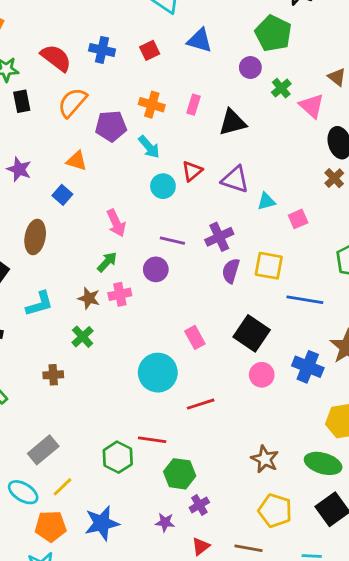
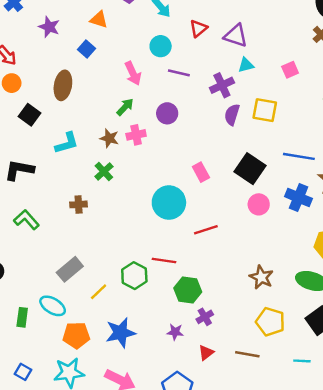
cyan circle: (163, 186) -> (161, 46), moved
cyan triangle: (266, 201) -> (246, 65), moved
purple line: (172, 241) -> (179, 73), moved
blue line: (305, 300) -> (299, 156), moved
yellow line: (62, 487) -> (99, 292), moved

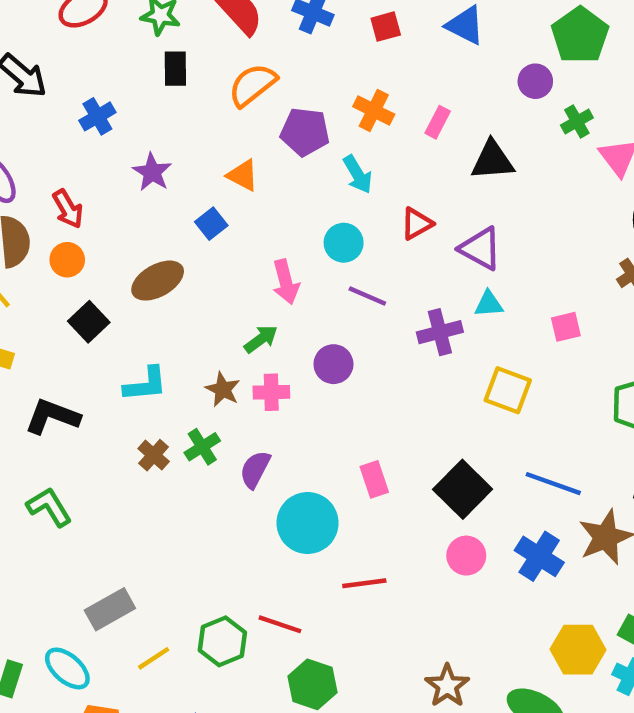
brown ellipse: (63, 85) -> (158, 281), turned 40
purple semicircle: (232, 115) -> (255, 469), moved
brown cross: (79, 204) -> (154, 455), moved, turned 35

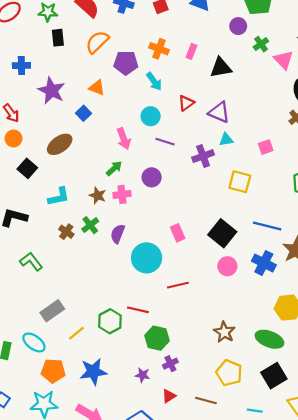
blue cross: (97, 116) -> (21, 65), turned 35
purple star: (152, 172) -> (51, 91), size x1.4
green L-shape: (49, 507) -> (31, 261), moved

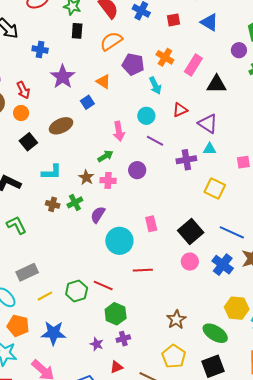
pink rectangle: (192, 51) -> (193, 65), size x1.5
brown cross: (66, 232) -> (53, 204), turned -32

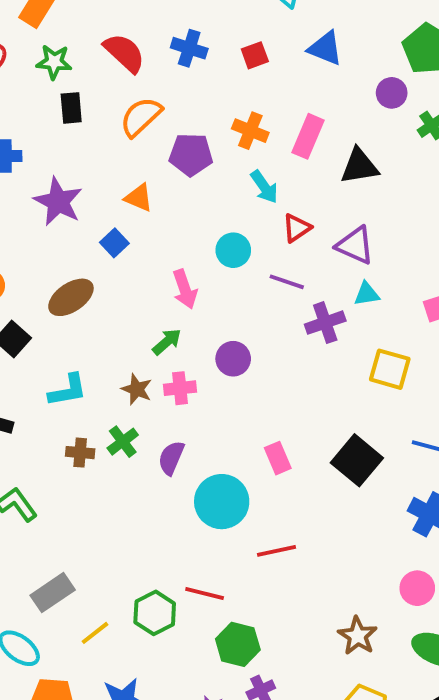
cyan arrow: (155, 85) -> (264, 187), moved
purple line: (155, 141) -> (287, 282), moved
pink circle: (190, 262) -> (417, 588), moved

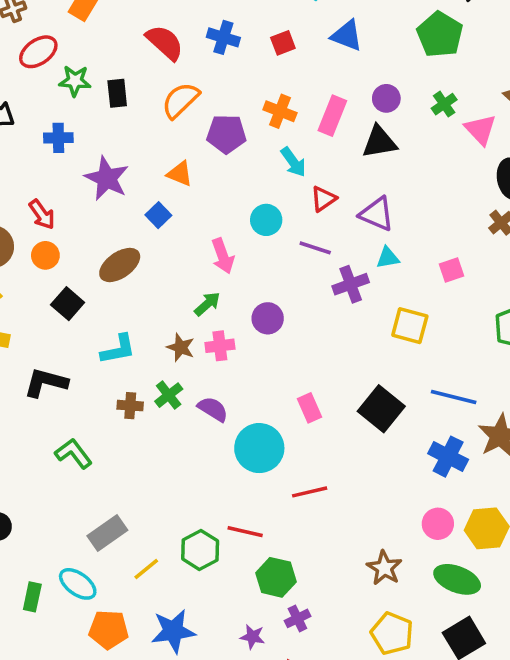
green star: (54, 62) -> (75, 81), moved
purple circle: (392, 93) -> (386, 98), moved
purple semicircle: (171, 458) -> (213, 409), turned 100

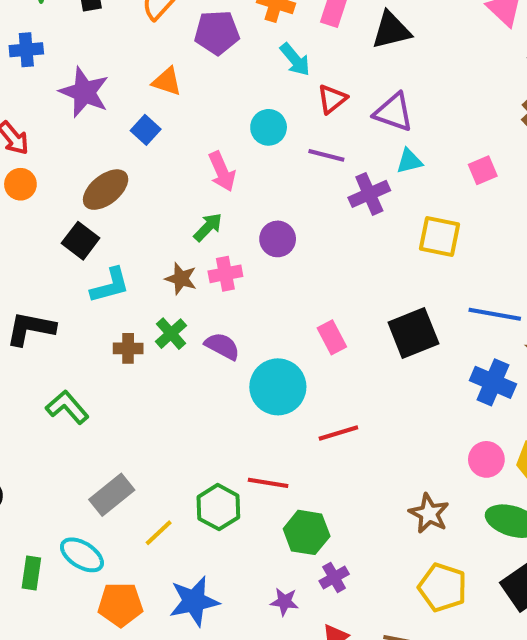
black square: (68, 304) -> (81, 241), moved
black square: (381, 409) -> (413, 333), turned 33

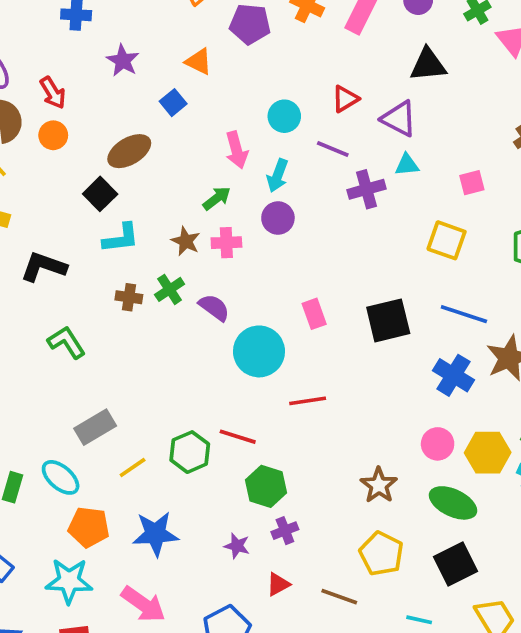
black triangle: (391, 30) -> (428, 65), moved
cyan arrow: (295, 60) -> (278, 175), moved, turned 52
purple star: (84, 92) -> (123, 61), size x0.7
yellow square: (440, 237) -> (447, 240), moved

